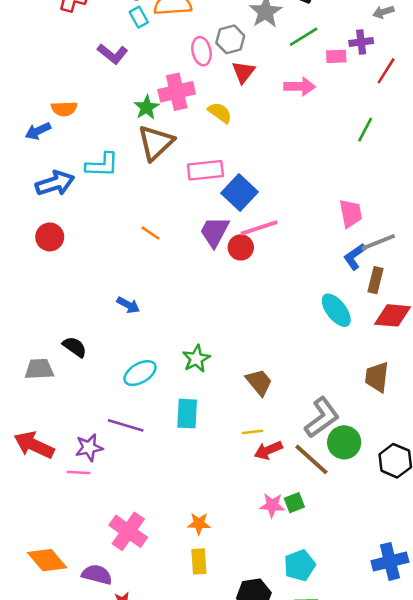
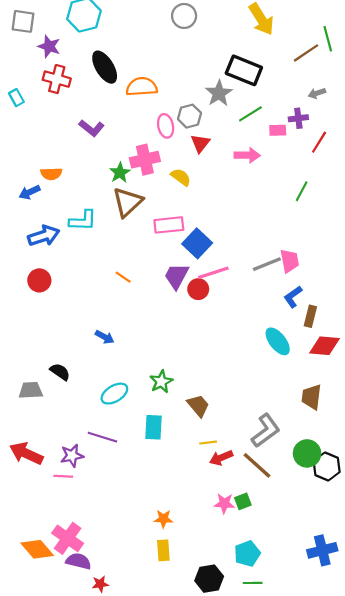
cyan rectangle: (139, 17) -> (16, 98), moved
gray line: (378, 242) -> (267, 264), moved
brown trapezoid: (259, 382) -> (198, 406), moved
green circle: (344, 442) -> (307, 453), moved
pink cross: (128, 531) -> (68, 538), moved

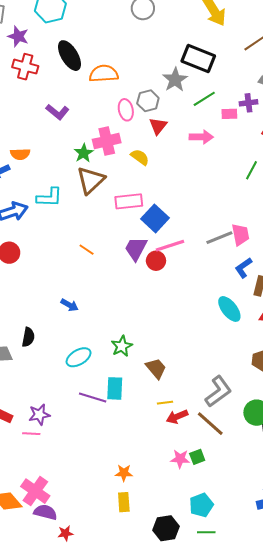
black semicircle: (60, 372) -> (28, 337), turned 66
purple line: (102, 437) -> (93, 397), moved

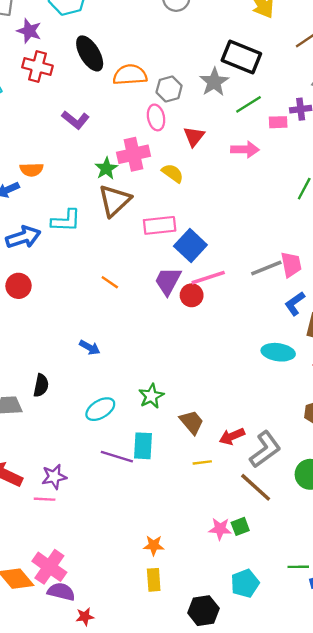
gray hexagon: (148, 101) -> (169, 89), moved
cyan ellipse: (229, 309) -> (278, 352), turned -44
red arrow: (177, 417) -> (232, 436), moved
green line: (206, 532) -> (298, 567), moved

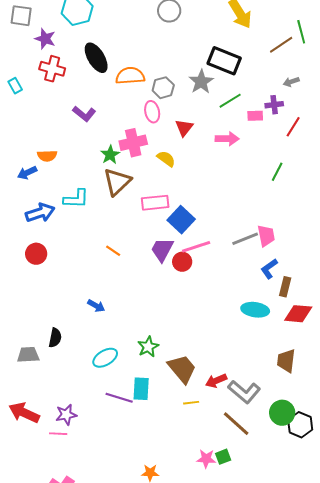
brown trapezoid: (192, 422) -> (182, 369), size x1.4
gray L-shape: (265, 449) -> (244, 392), turned 76

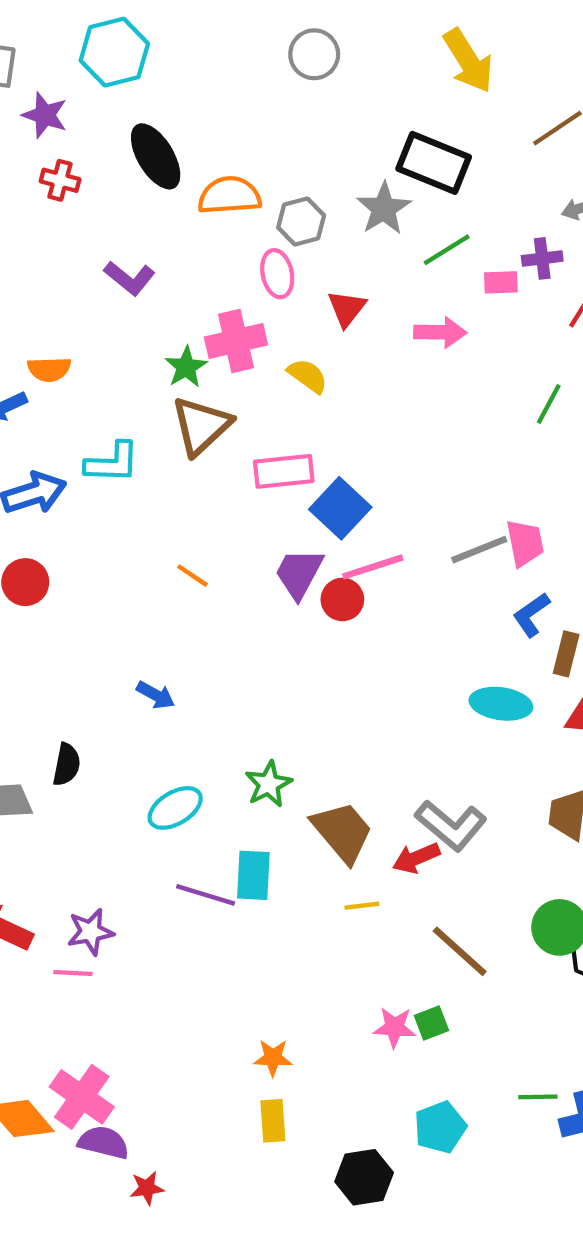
red cross: (52, 69) -> (60, 180), size x0.7
gray L-shape: (244, 392) -> (451, 825), moved

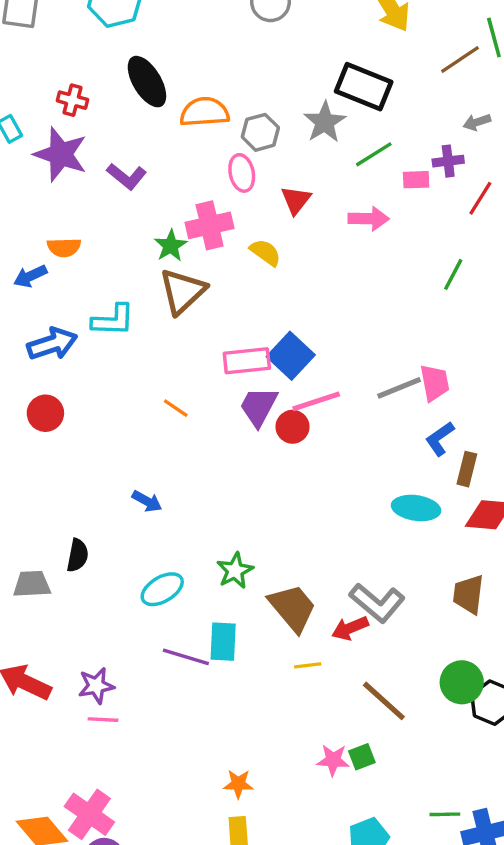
purple star: (45, 115) -> (61, 154), moved, size x1.5
pink rectangle: (284, 471) -> (247, 361), moved
pink line: (73, 973) -> (103, 720), moved

